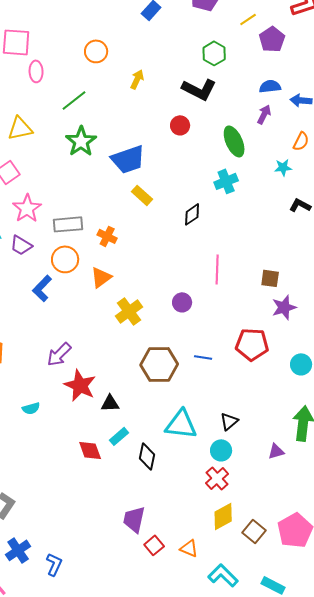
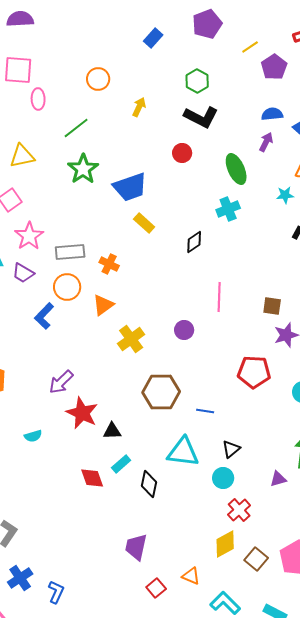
green hexagon: (214, 53) -> (197, 81), moved
blue line: (203, 357) -> (205, 411), moved
red cross: (217, 478) -> (239, 510), moved
red square: (154, 545) -> (156, 588), moved

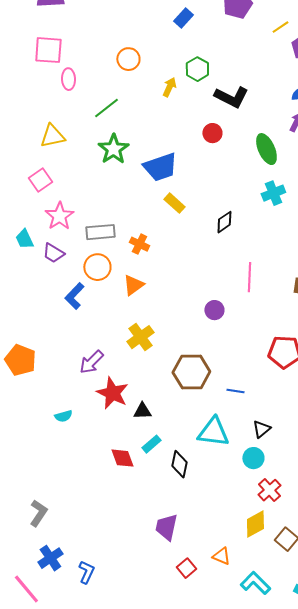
green hexagon: (197, 81) -> (197, 69), moved
cyan cross: (228, 209) -> (273, 193), moved
yellow cross: (131, 339) -> (140, 337), moved

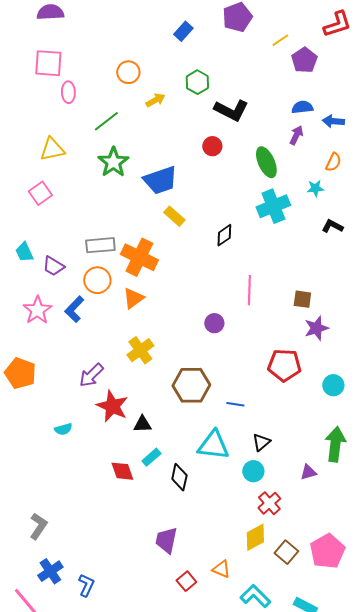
yellow arrow: (169, 87) -> (155, 100), moved, turned 36
cyan cross: (273, 193) -> (273, 206), size x1.4
pink star: (59, 216) -> (37, 310), moved
orange cross: (139, 244) -> (139, 257), size x1.8

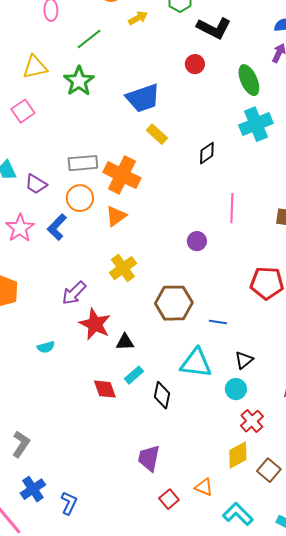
green star: (113, 162) -> (79, 81), moved

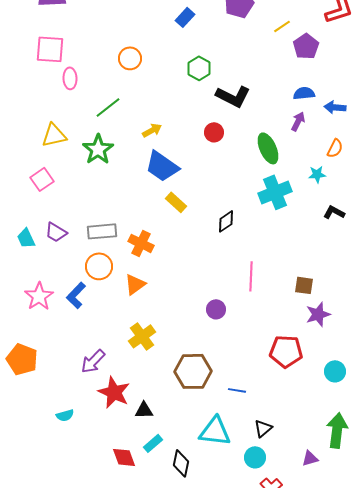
yellow arrow: (138, 18) -> (152, 130), moved
blue trapezoid: (143, 98) -> (162, 166), turned 54
orange cross: (122, 175) -> (141, 243), size x0.7
purple trapezoid: (36, 184) -> (56, 232), moved

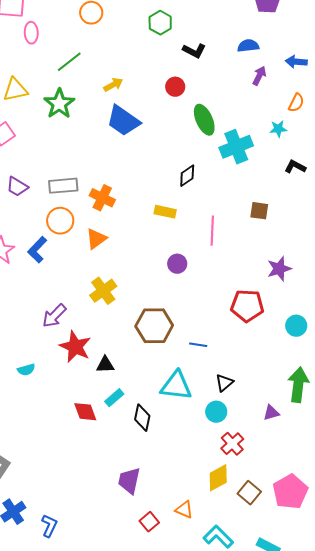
blue semicircle: (304, 93) -> (248, 46), moved
black L-shape: (233, 96) -> (194, 51), size x0.7
green ellipse: (268, 148) -> (204, 120), moved
yellow rectangle: (176, 202) -> (165, 212), moved, turned -30
brown square: (304, 285) -> (259, 211), moved

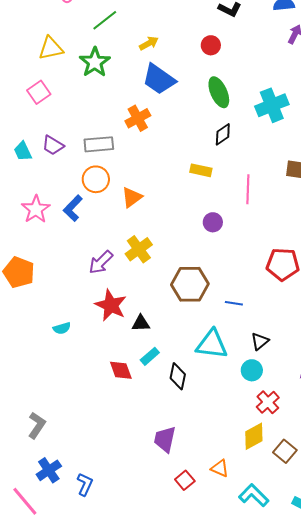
green ellipse: (204, 120) -> (219, 92), moved
orange cross: (102, 198) -> (138, 118), moved, turned 35
purple arrow: (54, 316) -> (101, 262), moved

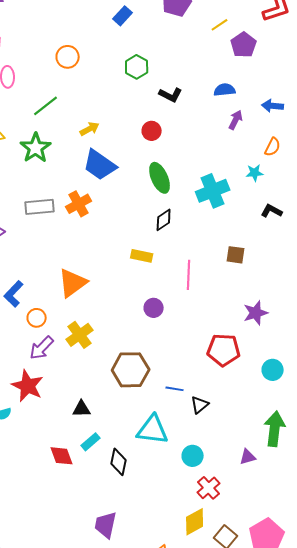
gray rectangle: (99, 144) -> (40, 207), moved
orange circle: (96, 179) -> (37, 318), moved, size x0.7
orange triangle: (132, 197) -> (73, 283), size x1.4
red star: (111, 305) -> (28, 386), moved
black triangle: (260, 341) -> (200, 405), moved

